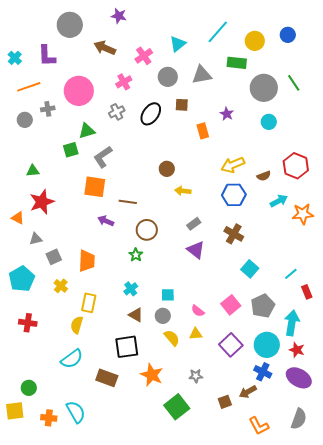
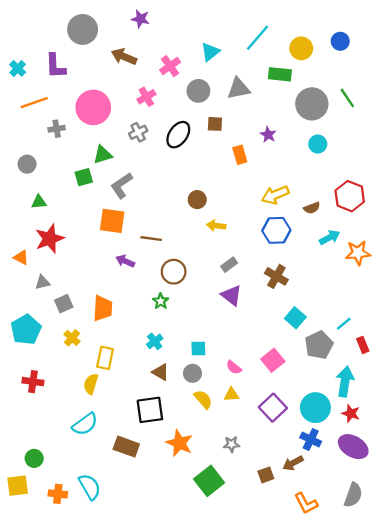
gray circle: (25, 120) -> (27, 164), moved
gray pentagon: (263, 306) -> (319, 345), moved

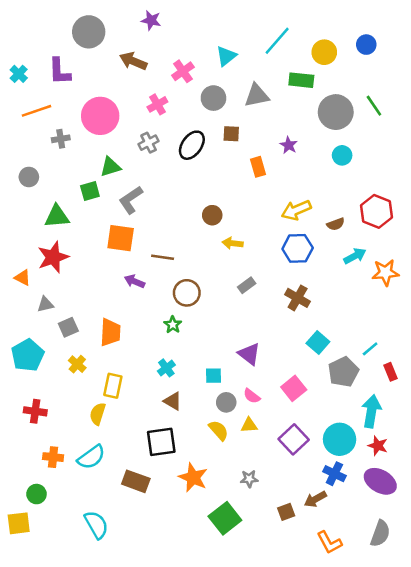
green triangle: (39, 202) -> (57, 216), moved, size x1.5
purple triangle: (231, 295) -> (249, 354), moved
gray circle: (193, 373) -> (226, 402), moved
orange cross: (58, 494) -> (53, 457), moved

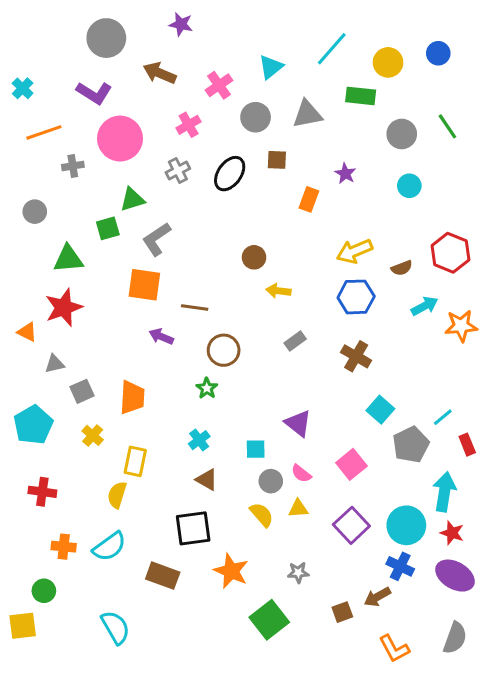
purple L-shape: (59, 71) -> (94, 93), moved, turned -56
gray circle: (336, 112) -> (402, 134), size x0.7
orange rectangle: (258, 167) -> (309, 199), turned 36

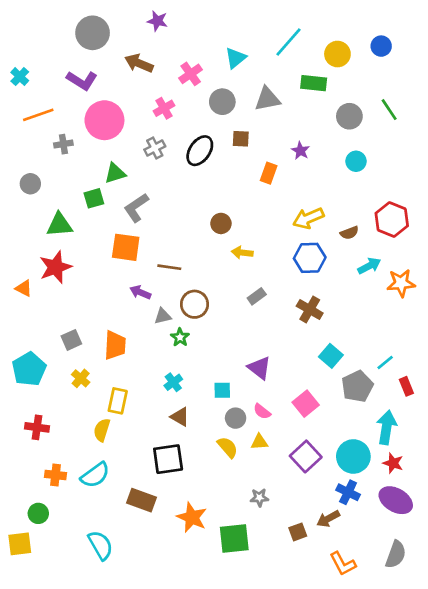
gray triangle: (55, 364) -> (163, 316), moved
orange star: (231, 571) -> (192, 517), moved
green square: (269, 620) -> (234, 539), turned 32

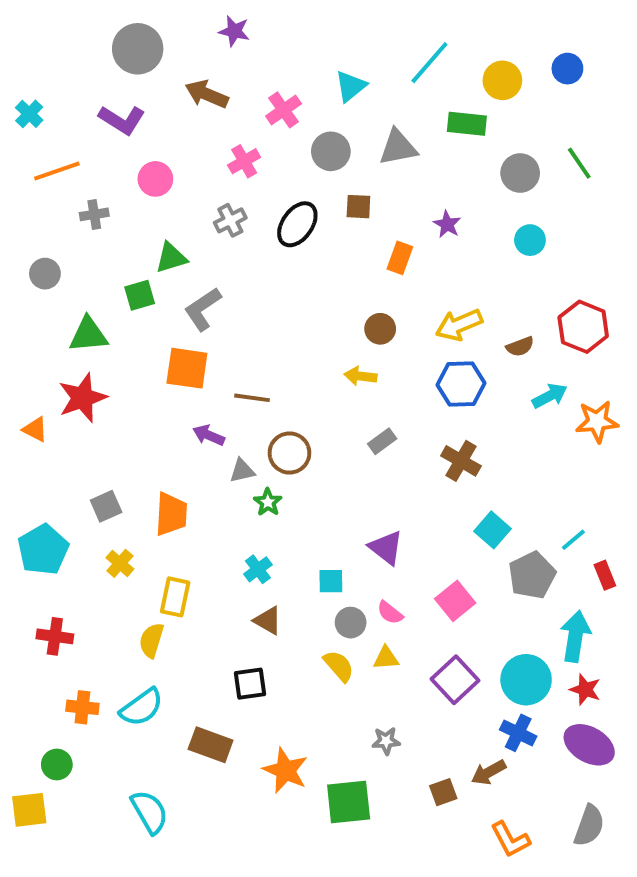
pink circle: (104, 120) -> (155, 179), size x0.6
brown circle: (221, 223) -> (380, 329), moved
black square: (168, 459) -> (250, 684), size x0.7

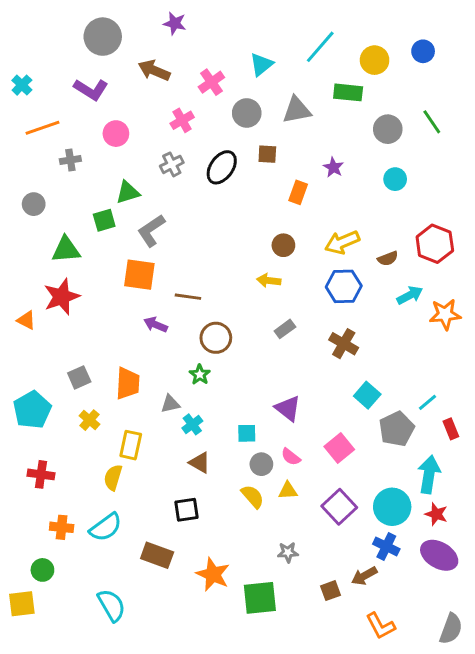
gray triangle: (242, 471) -> (170, 404), moved
gray semicircle: (589, 826) -> (451, 629), moved

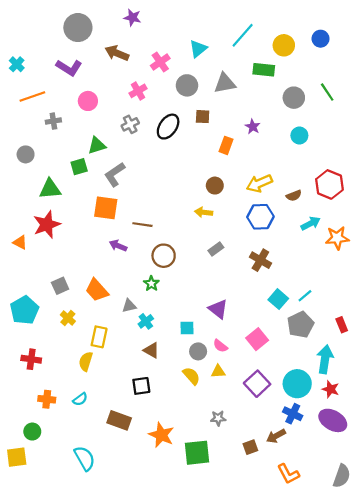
orange trapezoid: (128, 383) -> (97, 290), turned 135
cyan line: (427, 402) -> (305, 296), moved
cyan semicircle: (106, 527) -> (80, 399), size x0.6

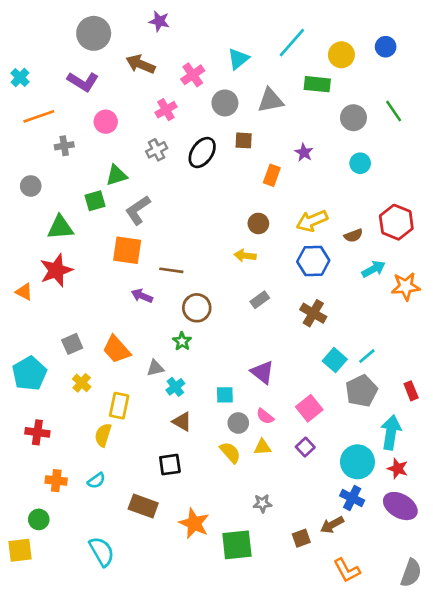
purple square: (257, 384) -> (305, 447), moved, size x0.6

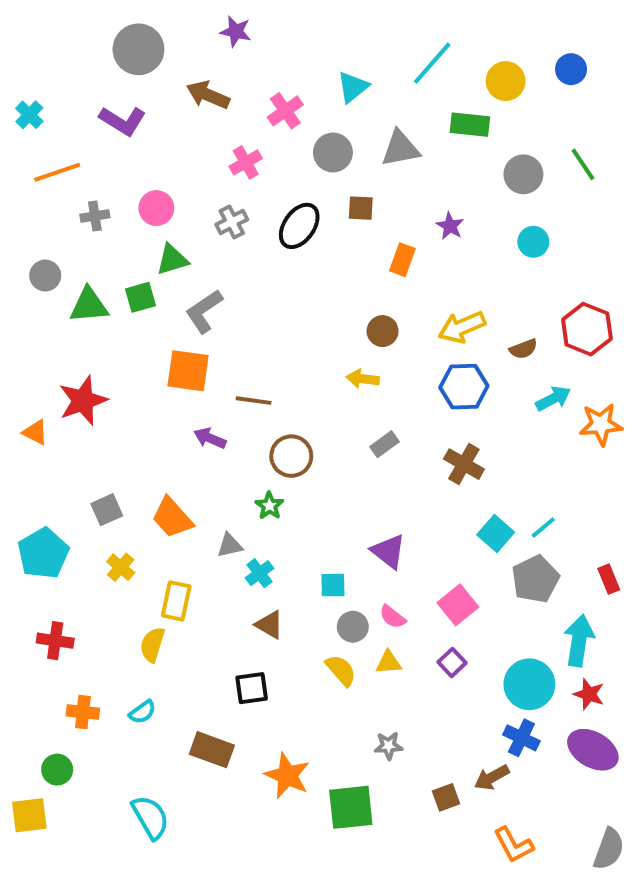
pink circle: (106, 122) -> (156, 208), moved
green triangle: (60, 227) -> (89, 305), moved

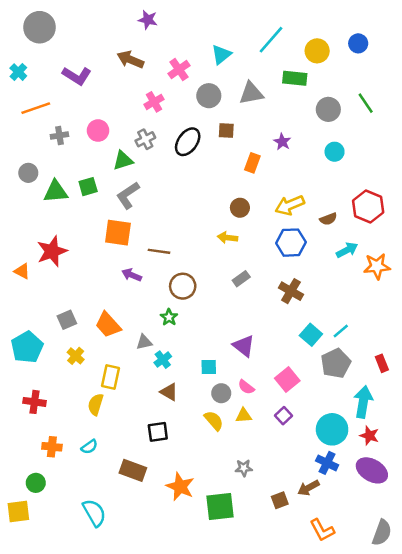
gray circle: (138, 49) -> (39, 27), moved
green triangle: (172, 260) -> (123, 160), moved

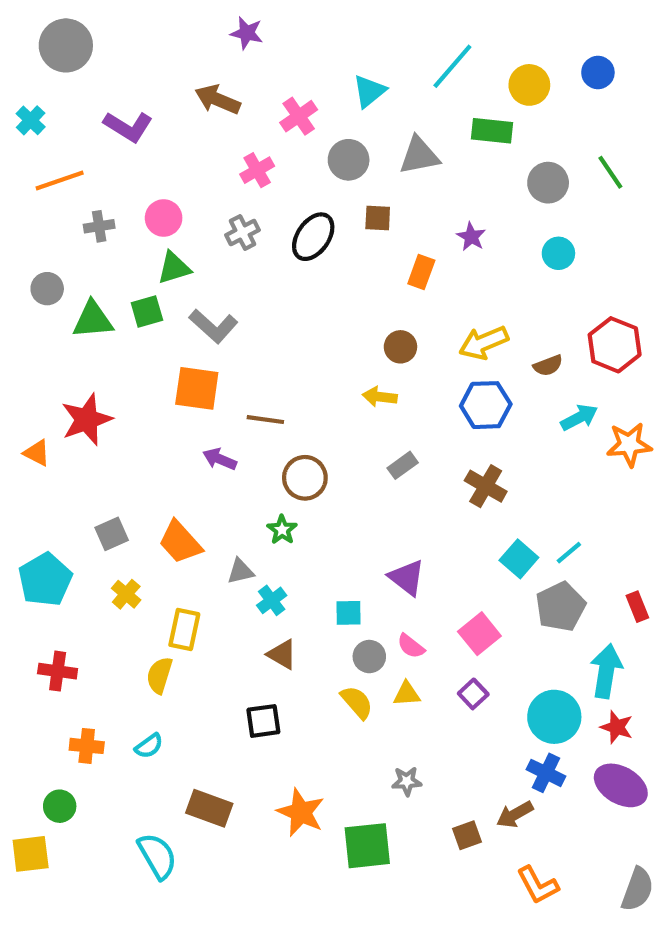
green triangle: (123, 160) -> (174, 268), moved
gray L-shape: (128, 195) -> (213, 326), turned -104
brown rectangle: (133, 470) -> (209, 808), moved

